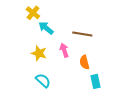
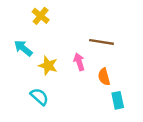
cyan arrow: (46, 28) -> (23, 48), moved
cyan semicircle: (43, 80) -> (39, 97), moved

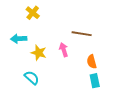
cyan arrow: (23, 48) -> (19, 39), turned -42
orange semicircle: (104, 77) -> (92, 62), moved

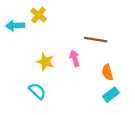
cyan arrow: (19, 39) -> (15, 26), moved
cyan rectangle: (95, 81) -> (111, 95), turned 64

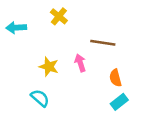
yellow cross: (38, 15) -> (59, 16), moved

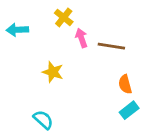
pink arrow: (80, 63) -> (81, 38), moved
cyan semicircle: (40, 98) -> (43, 120), moved

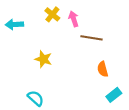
pink arrow: (81, 38) -> (74, 19), moved
cyan rectangle: (129, 110) -> (114, 95), moved

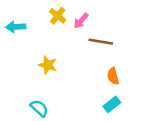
pink arrow: (74, 19) -> (81, 21), turned -120
cyan rectangle: (114, 95) -> (112, 104), moved

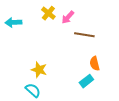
yellow star: (48, 65) -> (39, 70), moved
cyan rectangle: (112, 104) -> (86, 81), moved

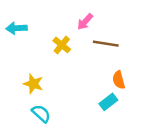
yellow cross: (48, 13) -> (62, 45), moved
yellow star: (39, 70) -> (33, 84), moved

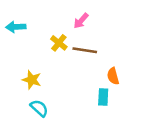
brown line: (106, 44) -> (85, 50), moved
cyan rectangle: (108, 102) -> (103, 97), turned -49

